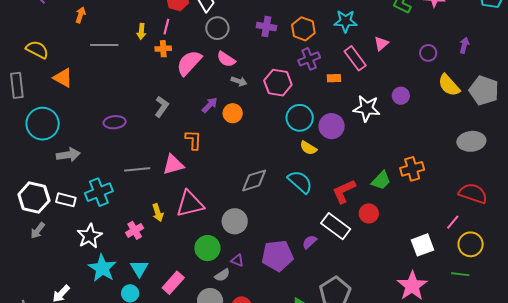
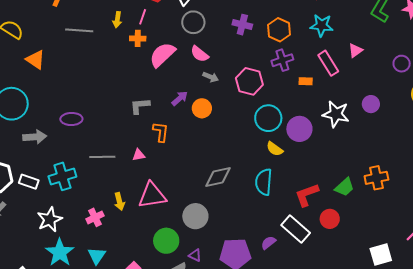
gray L-shape: (162, 107) -> (140, 106), moved, turned -135
purple ellipse: (115, 122) -> (71, 119), moved
pink triangle: (173, 165) -> (139, 155), size x0.6
cyan semicircle: (300, 182) -> (264, 182), turned -132

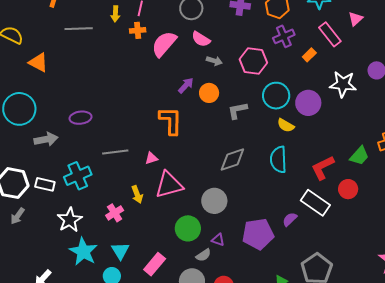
orange rectangle: (306, 81) -> (309, 55), turned -40
gray L-shape: (140, 106) -> (237, 110), moved
orange L-shape: (161, 132) -> (171, 121), size x1.4
pink triangle: (139, 155) -> (151, 158), moved

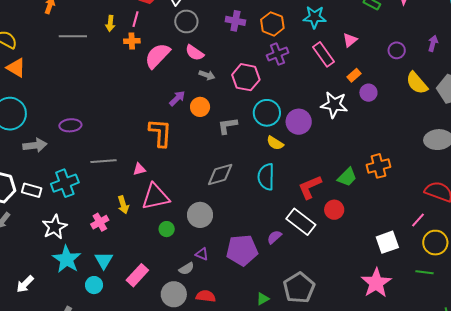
orange rectangle: (309, 55) -> (354, 75), moved
orange triangle: (38, 63) -> (16, 68), moved
green circle: (188, 228) -> (167, 229), moved, size x0.6

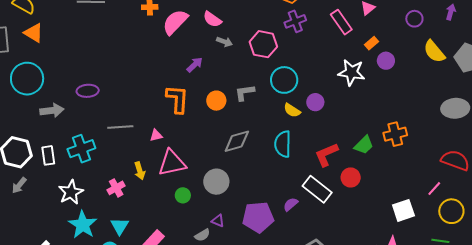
orange circle: (200, 107) -> (216, 101), moved
purple circle: (299, 122) -> (315, 102), moved, size x0.7
white rectangle: (32, 190) -> (48, 155), turned 66

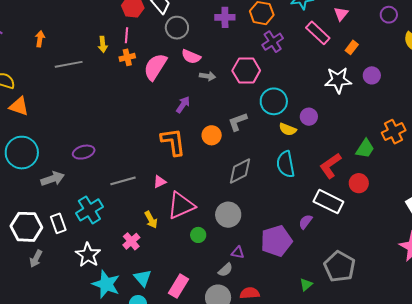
purple circle: (386, 61) -> (372, 75), moved

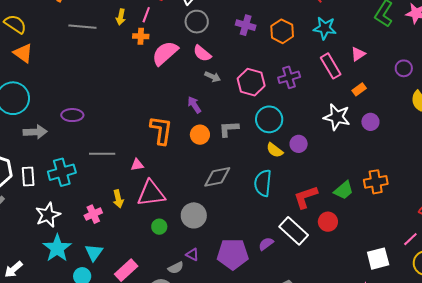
purple cross: (273, 42) -> (289, 77), moved
purple arrow: (183, 105) -> (194, 105), moved, turned -84

